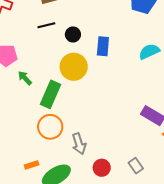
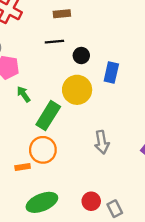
gray arrow: (79, 144) -> (102, 142), moved
orange rectangle: (32, 165) -> (23, 167), moved
gray rectangle: (136, 166) -> (115, 209), moved

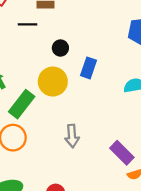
black line: (54, 42) -> (27, 24), moved

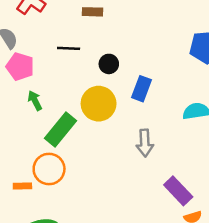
black line: (27, 24) -> (69, 48), moved
gray arrow: (72, 136) -> (145, 143), moved

